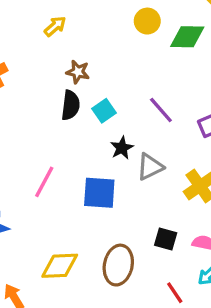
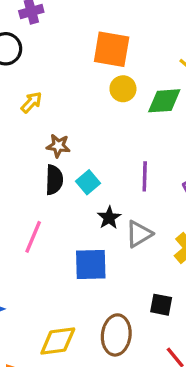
purple line: (161, 110) -> (145, 176), turned 48
pink line: (44, 182) -> (33, 237), moved

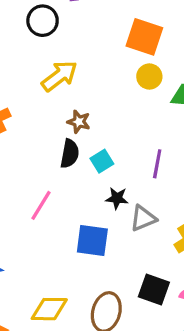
yellow arrow: (31, 102) -> (59, 76), size x1.6
black star: (109, 218) -> (117, 198), turned 30
black square: (161, 305) -> (154, 290), size x1.4

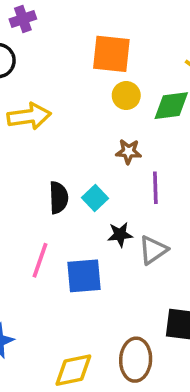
yellow arrow: (59, 76) -> (29, 116), turned 42
brown star: (79, 122) -> (129, 152), moved
blue square: (92, 240) -> (84, 276), moved

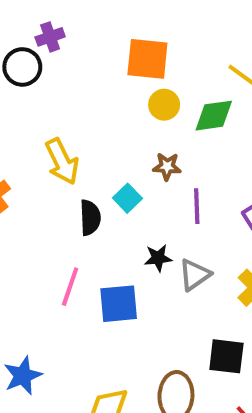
purple cross: (23, 19) -> (50, 37), moved
yellow arrow: (29, 116) -> (62, 161), moved, turned 72
cyan square: (95, 198) -> (127, 198), moved

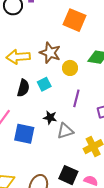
yellow circle: (164, 105) -> (70, 68), moved
yellow arrow: (62, 161) -> (18, 57), turned 95
brown star: (167, 166) -> (50, 53), moved, size x1.5

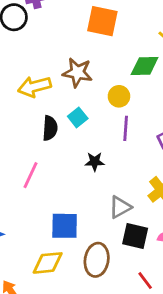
yellow circle: (70, 68) -> (119, 96), moved
gray triangle: (65, 131) -> (120, 207), moved
blue square: (24, 134) -> (65, 226), moved

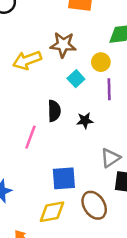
cyan square: (78, 117) -> (76, 79), moved
black semicircle: (50, 128) -> (54, 111), moved
brown ellipse: (97, 260) -> (94, 205), turned -36

